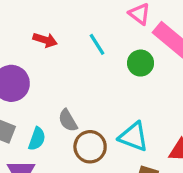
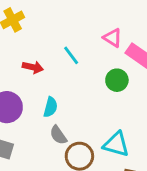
cyan line: (97, 44) -> (71, 55), moved
cyan semicircle: (37, 139) -> (50, 107), moved

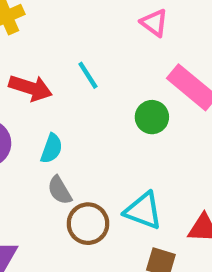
pink triangle: (112, 38) -> (154, 23), moved
red arrow: (33, 67) -> (31, 88), size x1.4

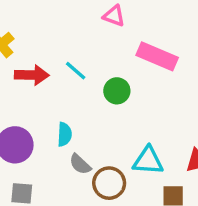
red arrow: (31, 88) -> (32, 75), moved
green circle: (152, 117) -> (117, 91), moved

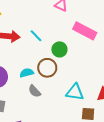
cyan semicircle: (65, 134) -> (27, 73), turned -112
brown circle: (109, 183) -> (47, 68), moved

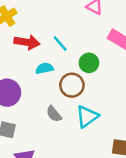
cyan semicircle: (27, 73) -> (44, 68), moved
cyan triangle: (75, 92) -> (87, 117), moved, turned -48

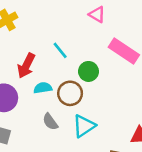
red arrow: (27, 42) -> (26, 66), moved, turned 105
cyan semicircle: (44, 68) -> (43, 88), moved

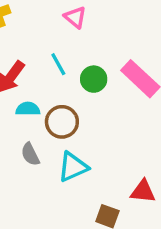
pink triangle: (97, 14) -> (75, 17), moved
green circle: (88, 71) -> (94, 79), moved

